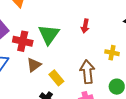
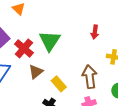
red arrow: (85, 26) -> (95, 32), moved
red cross: (23, 41) -> (24, 48), turned 30

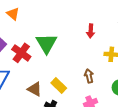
brown triangle: (36, 72) -> (35, 89), moved, turned -49
brown arrow: (90, 77) -> (89, 76), size x0.6

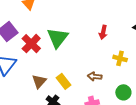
brown arrow: (89, 76) -> (95, 76), turned -80
brown triangle: (35, 89) -> (39, 81), turned 35

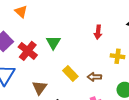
green triangle: (58, 38) -> (53, 42), size x0.7
yellow rectangle: (63, 81) -> (70, 74), moved

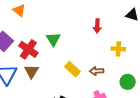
brown triangle: (40, 88) -> (31, 71), moved

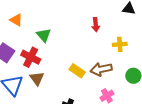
green triangle: (53, 39) -> (44, 35), moved
brown arrow: (96, 71) -> (101, 69), size x1.5

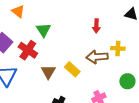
brown arrow: (101, 69) -> (97, 57), moved
brown triangle: (37, 79) -> (48, 72), moved

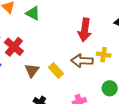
red arrow: (96, 26) -> (85, 30), size x1.6
green triangle: (43, 30) -> (33, 13), moved, turned -35

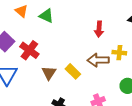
red arrow: (85, 30) -> (99, 29), size x0.7

